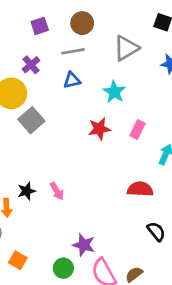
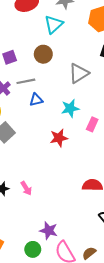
gray line: (73, 51) -> (26, 81), moved
cyan star: (114, 92) -> (70, 108), turned 30
pink rectangle: (137, 130) -> (92, 124), moved

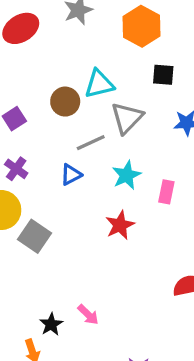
cyan triangle: (54, 24) -> (99, 84), moved, turned 42
gray line: (26, 81) -> (91, 143), moved

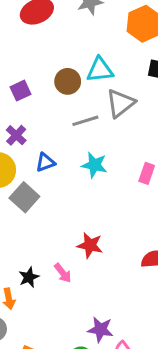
blue triangle: (71, 175) -> (45, 162), moved
cyan star: (127, 175) -> (94, 165), moved, turned 30
red star: (120, 225) -> (90, 245), moved, turned 30

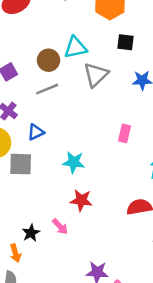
gray line: (85, 121) -> (47, 89), moved
cyan star: (94, 165) -> (74, 162), moved
gray square: (24, 197) -> (21, 164), turned -35

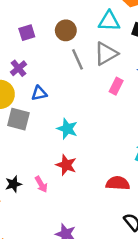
cyan triangle: (75, 48) -> (109, 21), moved
gray line: (47, 89) -> (78, 59), moved, turned 75
pink rectangle: (124, 133) -> (116, 86), moved

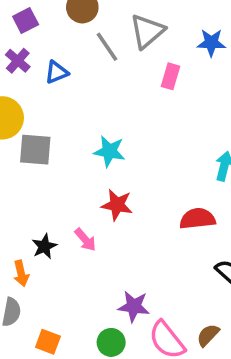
purple cross: (19, 68) -> (18, 61), moved
blue triangle: (39, 93) -> (57, 72), moved

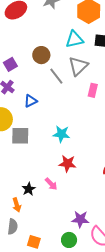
blue triangle: (57, 72) -> (31, 101), moved

